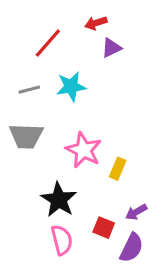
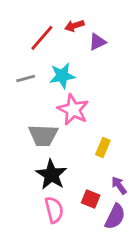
red arrow: (96, 23) -> (74, 26), moved
gray trapezoid: (26, 136) -> (43, 135), moved
pink star: (84, 150) -> (73, 110), moved
purple arrow: (136, 212) -> (119, 185), turned 84

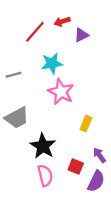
gray line: (26, 78) -> (13, 75), moved
gray trapezoid: (43, 135) -> (17, 118), moved, turned -30

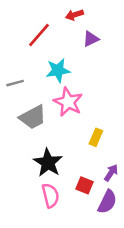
red arrow: (62, 22) -> (74, 15), moved
gray trapezoid: (17, 118) -> (33, 117), moved
purple arrow: (99, 155) -> (111, 173), turned 70

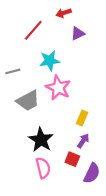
purple arrow: (111, 173) -> (83, 141), moved

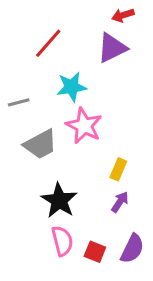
red arrow: (64, 13) -> (123, 15), moved
purple triangle: (78, 34) -> (112, 48), size x1.5
red square: (72, 159) -> (95, 252), moved

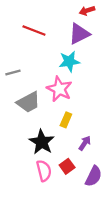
red line: (48, 43) -> (34, 31), turned 70
cyan star: (72, 87) -> (69, 61), moved
yellow rectangle: (118, 169) -> (66, 120), moved
red square: (95, 252) -> (67, 166), moved, turned 32

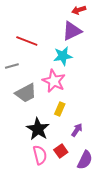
red line: (34, 31) -> (27, 41), moved

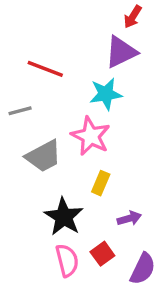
red arrow: (79, 10) -> (133, 17), turned -40
purple arrow: (77, 130) -> (129, 218), turned 40

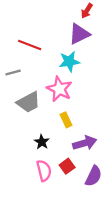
yellow rectangle: (101, 183) -> (66, 120), turned -48
black star: (64, 217) -> (42, 142), size x0.6
purple arrow: (129, 218) -> (85, 143), size x1.5

